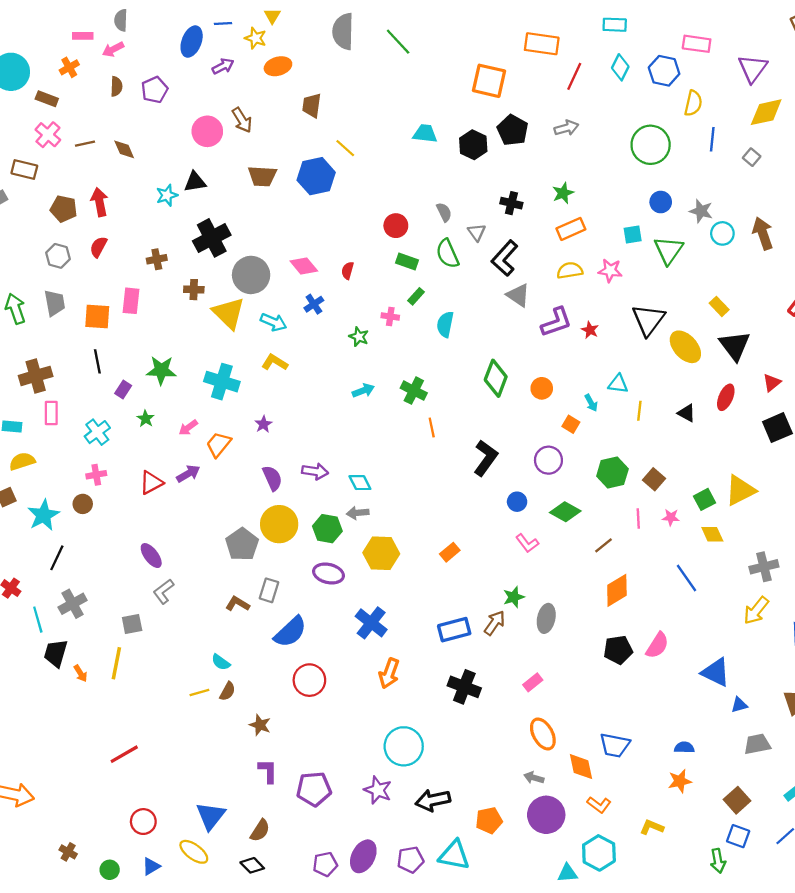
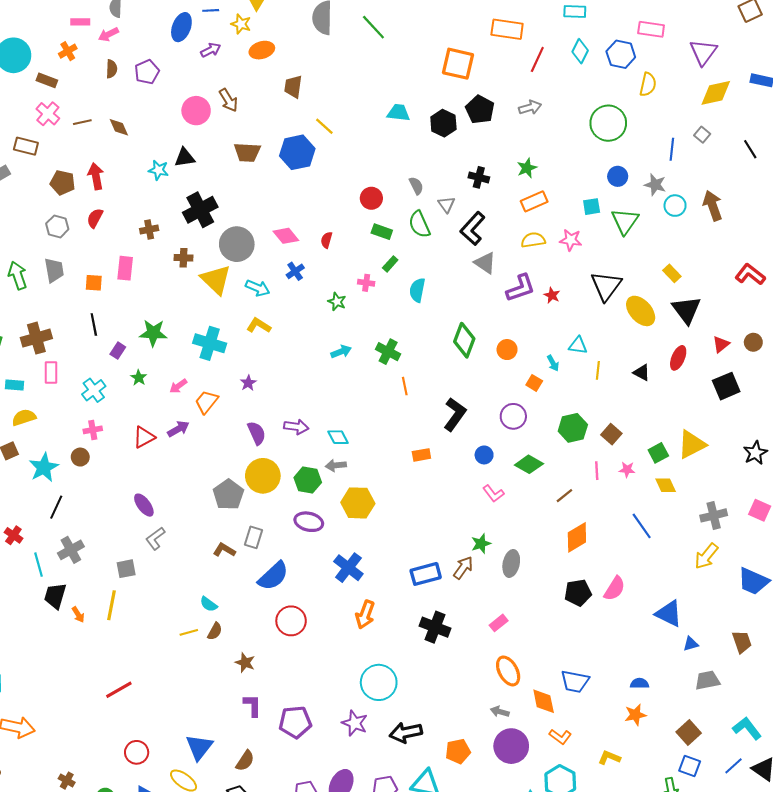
blue line: (712, 139) -> (672, 149), moved
cyan star: (167, 195) -> (159, 170), turned 30
orange square: (97, 316) -> (94, 283), size x0.7
orange rectangle: (450, 552) -> (421, 455), moved, turned 30

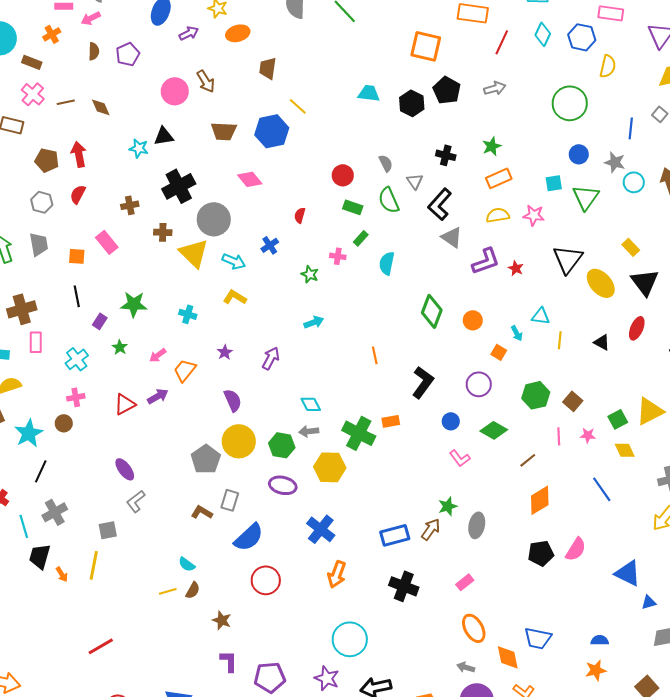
pink diamond: (286, 236) -> (250, 179), moved
pink rectangle: (125, 268) -> (107, 242), turned -45
cyan cross: (210, 343) -> (188, 314), size x0.6
green cross: (388, 352) -> (359, 433), moved, size x1.4
purple arrow: (296, 427) -> (271, 358), moved, turned -70

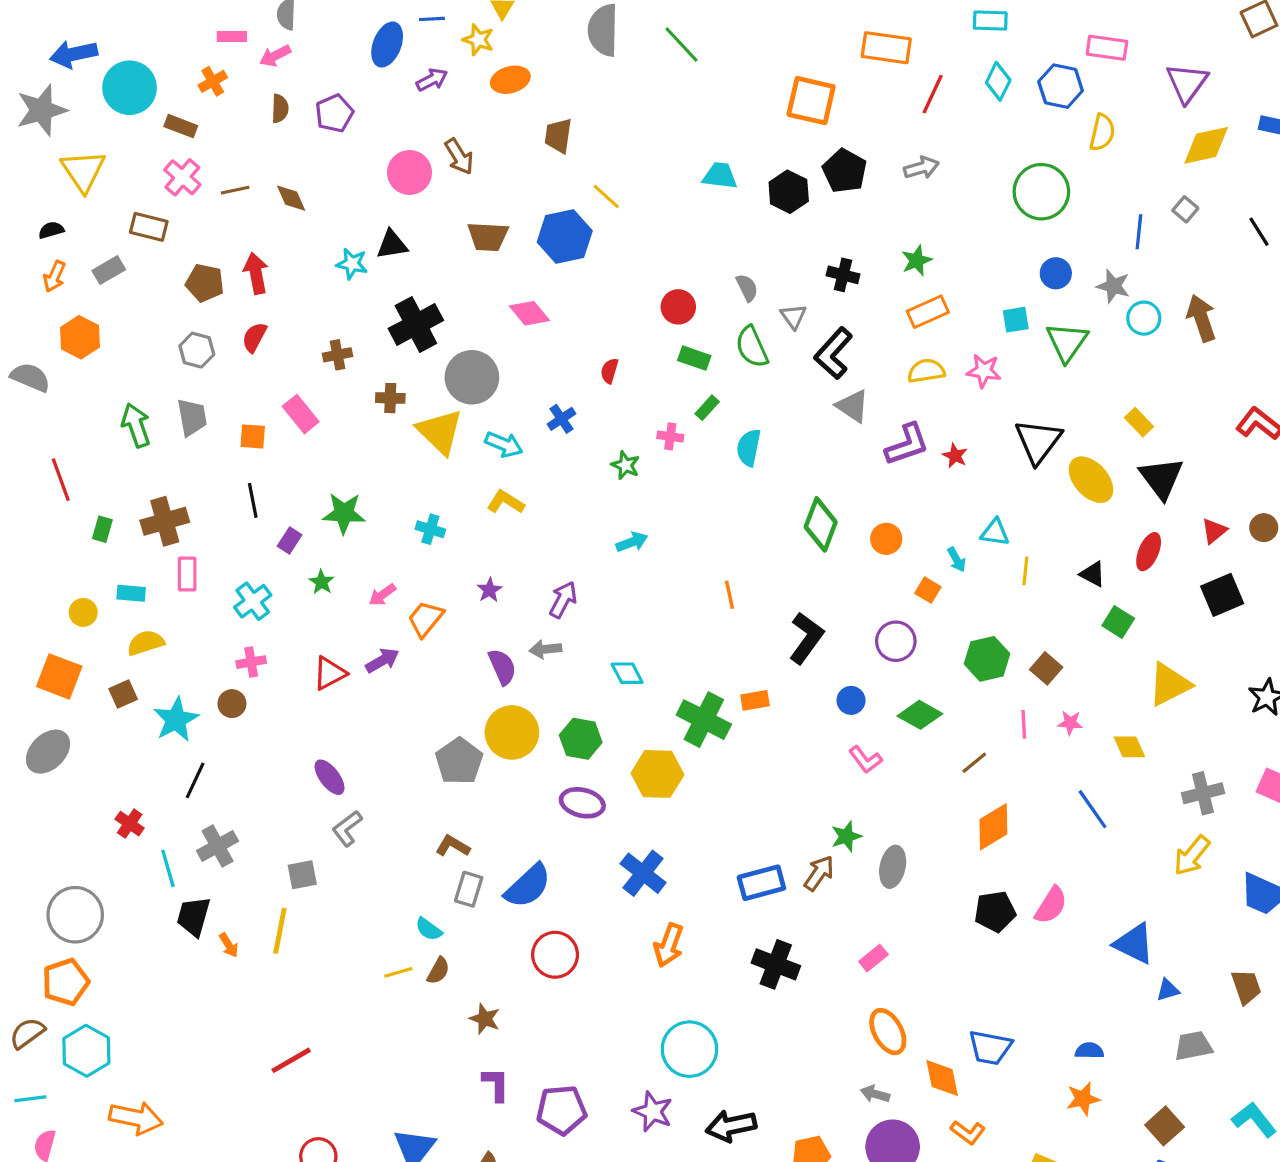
green square: (618, 419) -> (1118, 622), moved, turned -30
gray arrow: (309, 431) -> (545, 649), moved
gray rectangle: (230, 500) -> (469, 889), moved

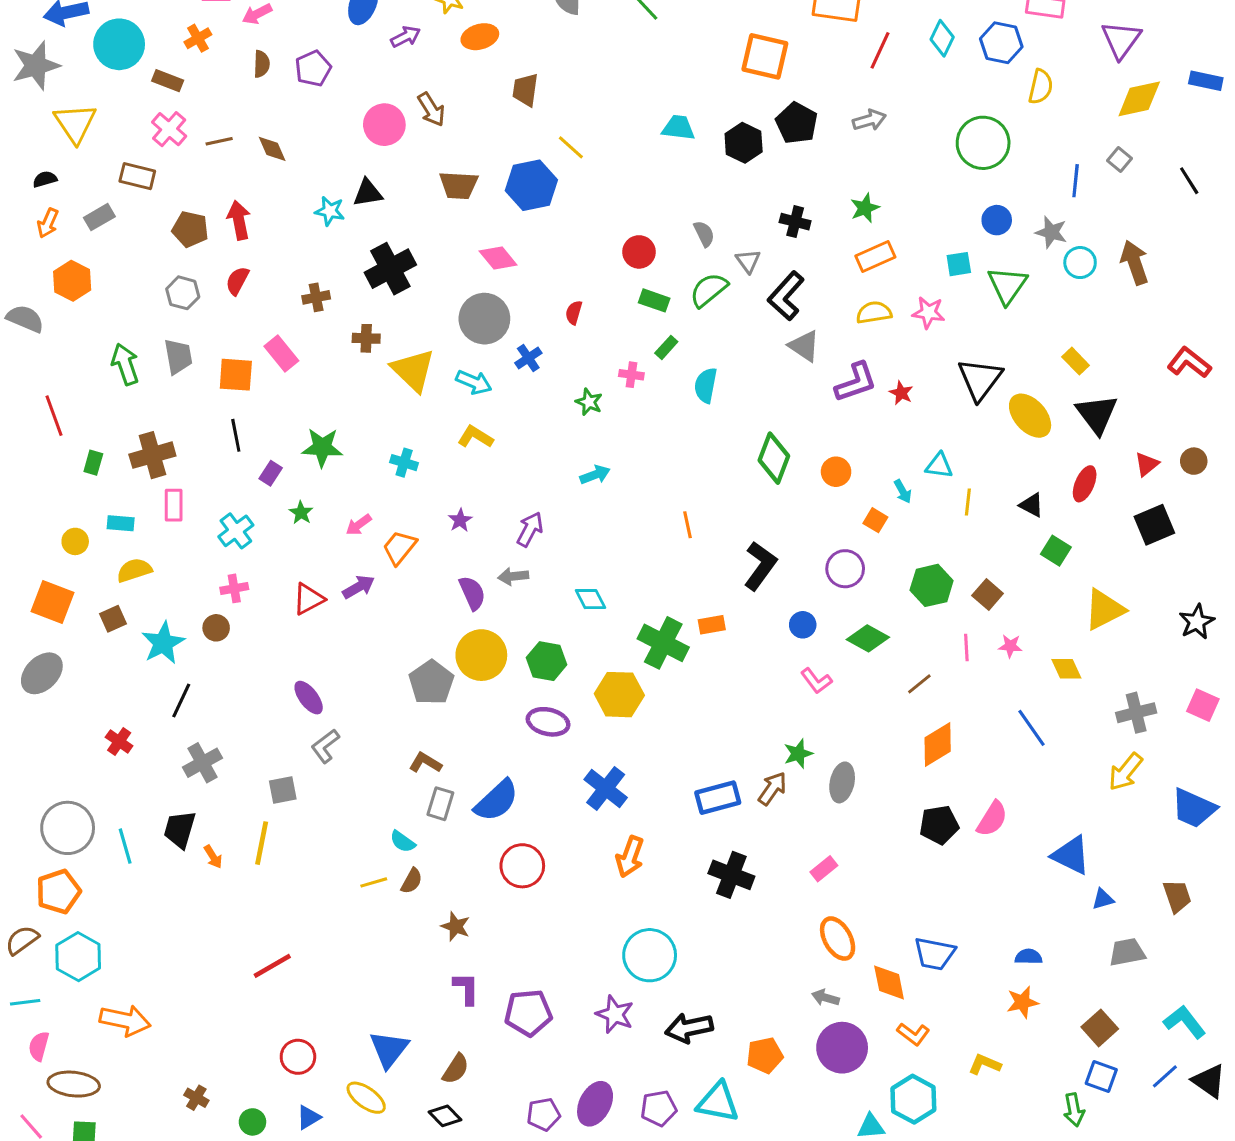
green semicircle: (752, 347) -> (709, 290), turned 75
gray circle: (472, 377) -> (484, 319), moved
orange square: (253, 436) -> (236, 375), size x1.4
cyan line: (168, 868) -> (125, 846), moved

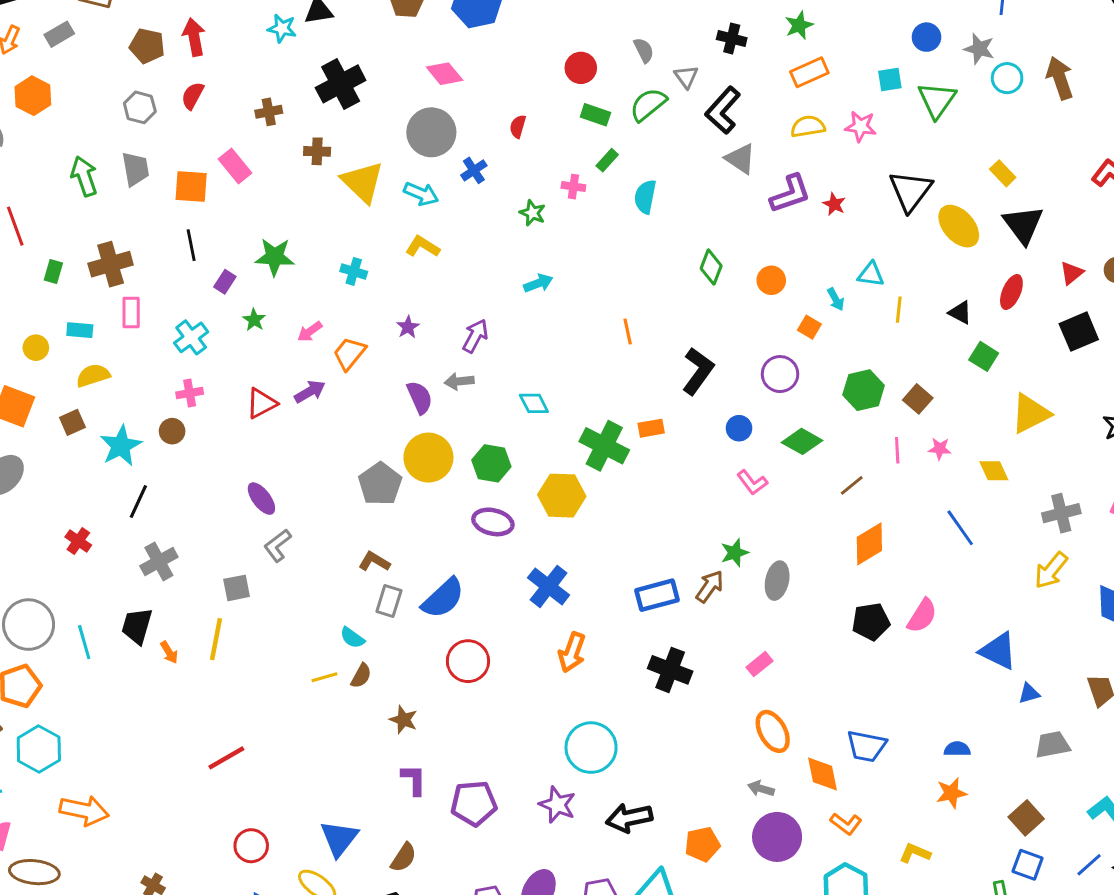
green diamond: (774, 458) -> (711, 267), size x0.7

